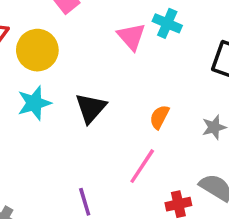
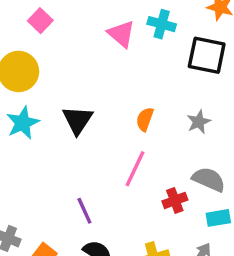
cyan cross: (167, 23) -> (162, 24), moved
pink triangle: (131, 37) -> (121, 34), moved

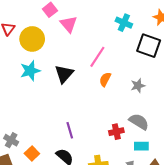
pink triangle: (121, 34) -> (69, 24), moved
pink line: (135, 169) -> (97, 57), moved
purple line: (84, 211) -> (70, 130), moved

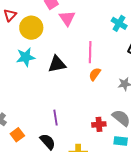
pink line: (97, 57) -> (90, 52), turned -40
black triangle: (64, 74) -> (57, 64), turned 30

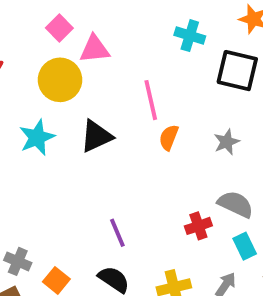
pink triangle: (67, 18) -> (95, 49), turned -48
yellow circle: (31, 28) -> (60, 80), moved
cyan rectangle: (121, 141) -> (245, 246), turned 72

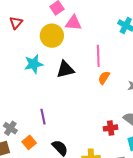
purple line: (117, 233) -> (43, 117), moved

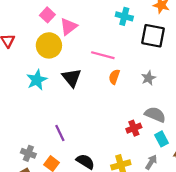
pink triangle: (73, 23) -> (69, 27), turned -30
pink line: (98, 56) -> (103, 55), turned -60
black triangle: (65, 69) -> (72, 78), turned -42

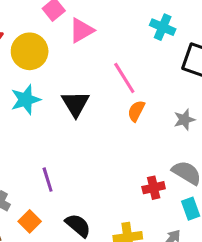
yellow circle: (49, 45) -> (30, 51), moved
pink line: (103, 55) -> (124, 78), turned 35

